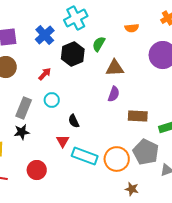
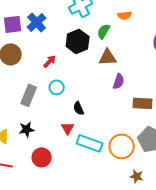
orange semicircle: (132, 28) -> (125, 15), moved
blue cross: (45, 35) -> (37, 22), moved
brown triangle: (115, 68) -> (108, 57), moved
black star: (22, 132) -> (27, 129), moved

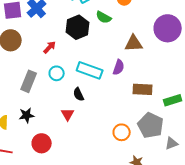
green semicircle: (104, 31) -> (104, 17), turned -91
brown triangle: (108, 57) -> (134, 43), moved
cyan rectangle: (90, 143) -> (90, 70), moved
orange circle: (122, 146) -> (122, 132), size x0.7

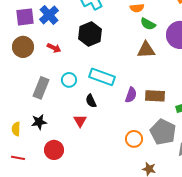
green semicircle: (104, 17) -> (148, 24), moved
red arrow: (50, 47) -> (54, 48), moved, turned 72
purple semicircle: (119, 67) -> (131, 95), moved

